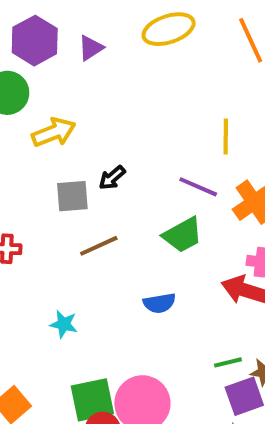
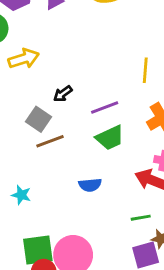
purple line: (198, 187) -> (105, 108), moved, turned -48
gray square: (72, 196) -> (39, 119), moved, turned 35
green line: (228, 362) -> (141, 218), moved

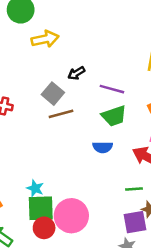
purple line: (105, 108) -> (112, 89), turned 30
blue semicircle: (90, 185) -> (103, 147), moved
cyan star: (21, 195) -> (35, 188), moved

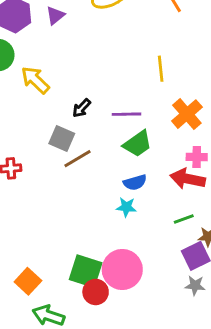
yellow arrow: (45, 39) -> (35, 80), turned -108
cyan star: (35, 188) -> (126, 207), moved
green square: (41, 208) -> (86, 271), turned 36

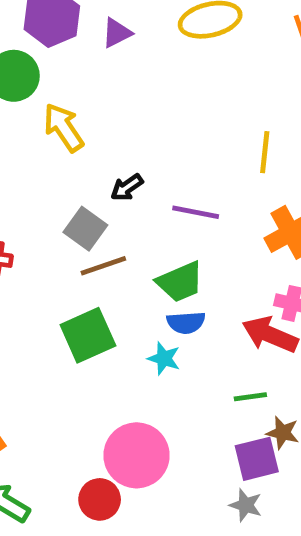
green trapezoid: (138, 144) -> (180, 282), moved
green square: (86, 271) -> (88, 335), moved, turned 36
red circle: (96, 292) -> (100, 499), moved

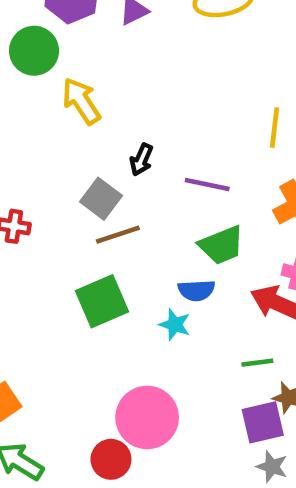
black arrow: (127, 187) -> (141, 160), turned -32
green trapezoid: (180, 282) -> (222, 245), moved
gray star: (246, 505) -> (272, 467), moved

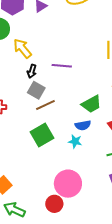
black arrow: (141, 160) -> (32, 71), moved
purple line: (207, 184) -> (62, 66), moved

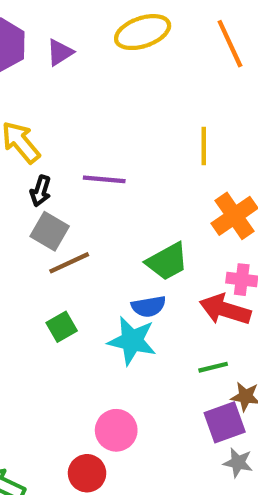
green square: (42, 135) -> (62, 327), size x0.6
cyan star: (75, 141) -> (132, 341), size x1.6
pink circle: (68, 184) -> (116, 430), size x0.7

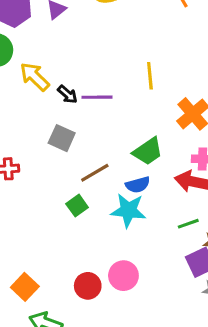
yellow line: (204, 146) -> (150, 76), moved
black arrow: (41, 191) -> (67, 94), moved, turned -60
brown line: (69, 263) -> (95, 173), moved
red circle: (87, 473) -> (88, 286), moved

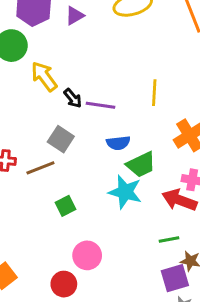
brown line: (95, 173) -> (40, 168), moved
blue semicircle: (138, 185) -> (118, 143), moved
cyan star: (128, 210) -> (125, 192), moved
pink circle: (123, 276) -> (87, 255), moved

